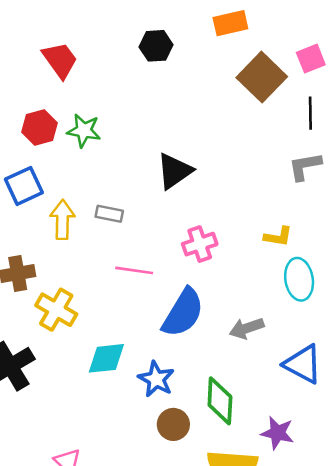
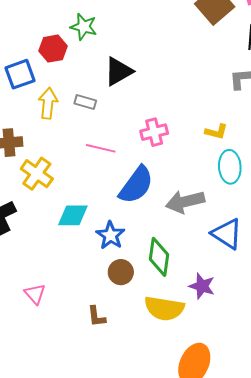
red hexagon: (39, 127) -> (53, 49), moved
green star: (84, 131) -> (84, 27), moved
black triangle: (174, 171) -> (118, 71), moved
gray arrow: (247, 328) -> (185, 202), size x1.4

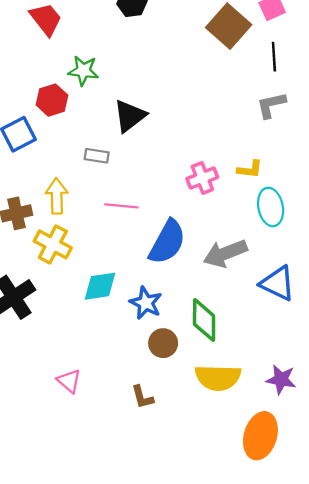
yellow arrow: (48, 103) -> (57, 196), moved
pink cross: (154, 132) -> (202, 178), moved
purple star: (202, 286) -> (281, 379), moved

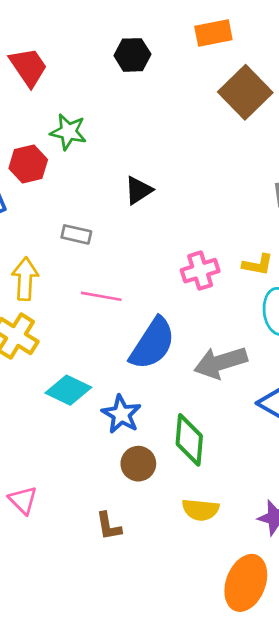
black triangle: (130, 116) -> (139, 190), moved, size x0.7
cyan diamond: (100, 286) -> (68, 390), turned 30
yellow semicircle: (218, 378) -> (200, 510), size x0.7

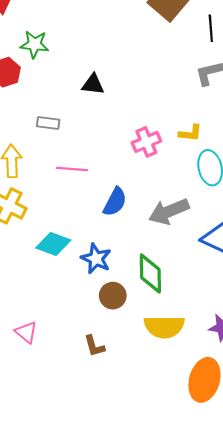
black triangle: (139, 190) -> (93, 84), turned 45
blue semicircle: (153, 344) -> (115, 202), size x0.7
yellow semicircle: (200, 510) -> (164, 327), size x1.4

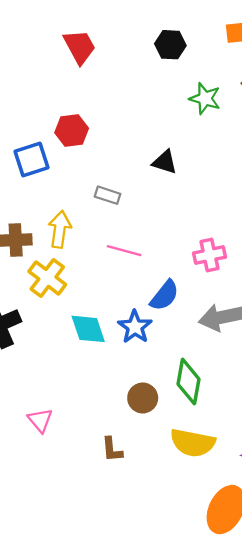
green star: (34, 44) -> (205, 98), moved
pink cross: (146, 142) -> (209, 255), moved
cyan diamond: (53, 244) -> (88, 329), turned 40
blue star: (96, 259) -> (135, 327), moved

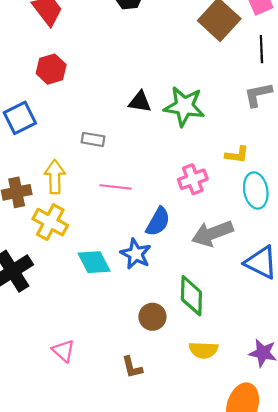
green star: (205, 98) -> (184, 106), moved, size x1.4
red hexagon: (72, 130) -> (51, 69), moved
yellow semicircle: (193, 443) -> (203, 350), size x0.7

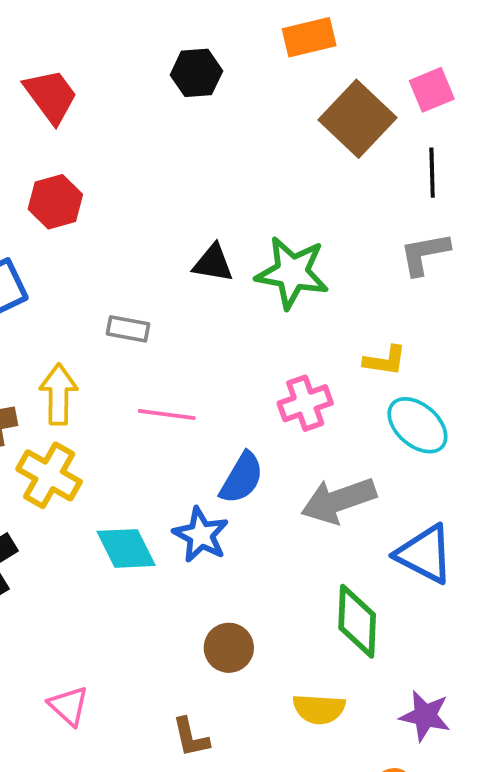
cyan ellipse: (256, 190) -> (417, 425), turned -40
green diamond: (191, 296) -> (357, 621), moved

